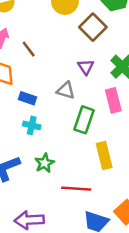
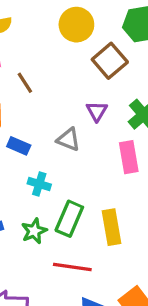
green rectangle: (84, 120) -> (69, 219), moved
cyan cross: (32, 125) -> (39, 184), moved

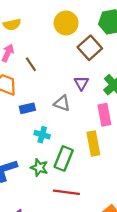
blue rectangle: (19, 146) -> (27, 108), turned -35
yellow rectangle: (112, 227) -> (93, 143), moved
green star: (34, 231) -> (39, 168), turned -30

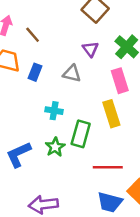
blue rectangle: (27, 108) -> (35, 72), moved, turned -49
green star: (39, 168) -> (55, 147), turned 30
red line: (66, 192) -> (108, 167), moved

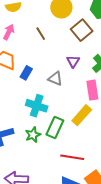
brown line: (33, 35) -> (41, 34), moved
cyan cross: (54, 111) -> (37, 106), size x1.5
yellow rectangle: (111, 114) -> (82, 115), turned 50

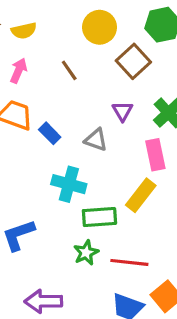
blue rectangle: (26, 73) -> (50, 133), turned -72
green rectangle: (55, 127) -> (99, 217), turned 65
green star: (33, 135) -> (86, 253), moved

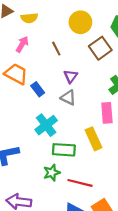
purple triangle: (122, 111) -> (71, 76), moved
cyan cross: (69, 184) -> (46, 125), turned 30
yellow rectangle: (141, 195) -> (93, 139), turned -70

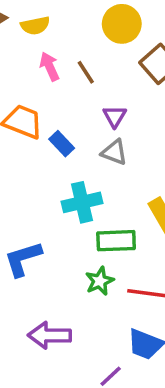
pink arrow: (22, 44) -> (49, 66), moved, turned -49
cyan cross: (46, 125) -> (82, 202), turned 30

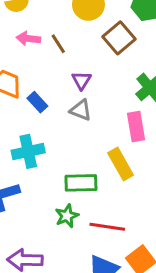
pink arrow: (49, 66) -> (28, 39), turned -60
cyan cross: (82, 202) -> (28, 151), moved

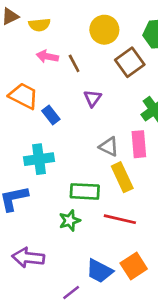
gray triangle: (81, 110) -> (109, 147), moved
red line: (107, 227) -> (120, 219), moved

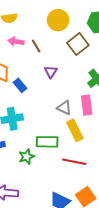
green star: (70, 220) -> (27, 157), moved

